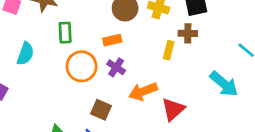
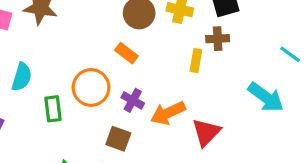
green rectangle: (65, 33) -> (53, 109), moved
orange rectangle: (112, 40) -> (126, 53), turned 54
purple cross: (116, 67) -> (133, 100), moved

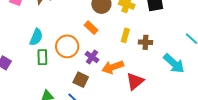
brown cross: (218, 39) -> (146, 42), moved
yellow rectangle: (196, 61) -> (125, 35), moved
cyan semicircle: (22, 77) -> (36, 37), moved

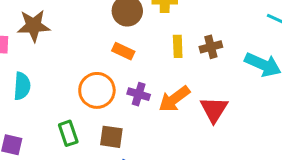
cyan semicircle: (36, 37) -> (22, 86), moved
green rectangle: (42, 57) -> (68, 133), moved
brown square: (81, 80) -> (111, 137), moved

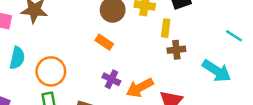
yellow rectangle: (178, 46) -> (166, 28), moved
orange circle: (97, 90) -> (51, 71), moved

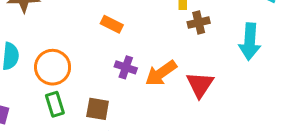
cyan arrow: (217, 71) -> (250, 42), turned 68

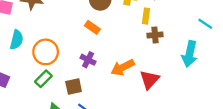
purple cross: (126, 67) -> (88, 60), moved
green rectangle: (55, 104) -> (43, 79), turned 54
brown square: (98, 109) -> (74, 87), turned -30

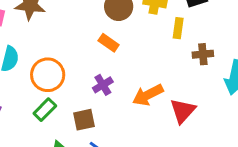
brown cross: (155, 35) -> (203, 54), moved
purple cross: (88, 60) -> (103, 85), turned 32

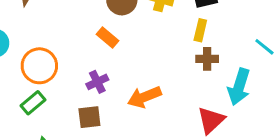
yellow rectangle: (178, 28) -> (200, 30), moved
red triangle: (183, 111) -> (211, 120), moved
brown square: (84, 120) -> (89, 117), moved

